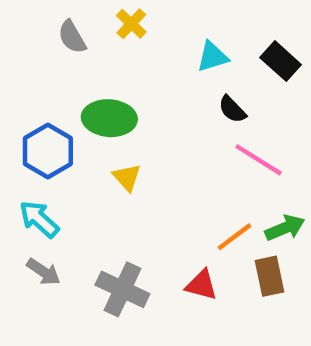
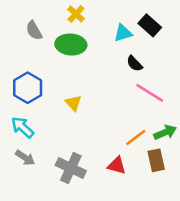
gray semicircle: (72, 37) -> (34, 30), moved
black rectangle: (281, 61) -> (150, 25), moved
green ellipse: (109, 118) -> (71, 44), moved

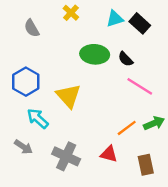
cyan triangle: (123, 33) -> (115, 19), moved
green ellipse: (71, 44) -> (95, 54), moved
yellow triangle: (73, 103) -> (69, 96), size x1.6
cyan arrow: (22, 127) -> (38, 118), moved
brown rectangle: (156, 160) -> (146, 165), moved

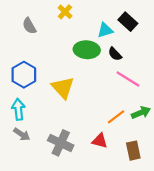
cyan triangle: (115, 19) -> (105, 30), moved
cyan arrow: (38, 118) -> (18, 109), moved, turned 42

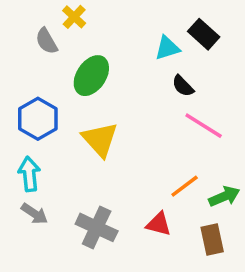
yellow cross: (65, 12) -> (74, 17), moved
green ellipse: (87, 50) -> (91, 76), moved, turned -60
green arrow: (141, 113) -> (224, 196), moved

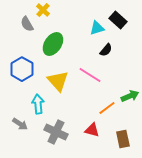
black semicircle: (183, 86) -> (106, 50), turned -96
pink line: (204, 126) -> (90, 75), moved
cyan arrow: (29, 174) -> (38, 104), moved
green arrow: (224, 196) -> (130, 96), moved

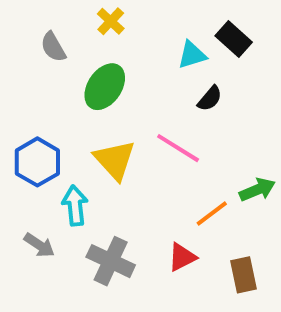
yellow cross: (43, 10) -> (111, 21), moved
blue hexagon: (22, 69) -> (37, 162), moved
red triangle: (92, 130) -> (182, 257), turned -42

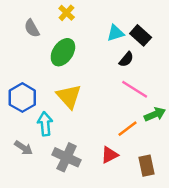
black rectangle: (234, 39) -> (141, 35), moved
pink line: (178, 148) -> (135, 89), moved

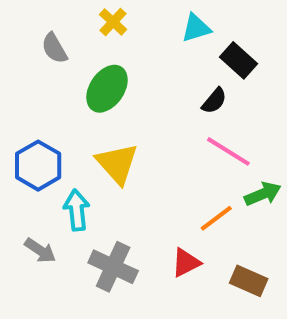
cyan triangle: (116, 33) -> (196, 28), moved
brown rectangle: (147, 166) -> (249, 281), turned -54

